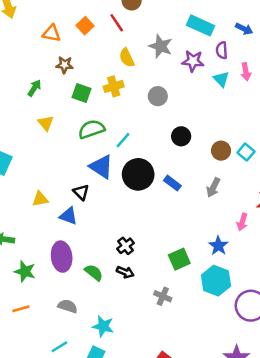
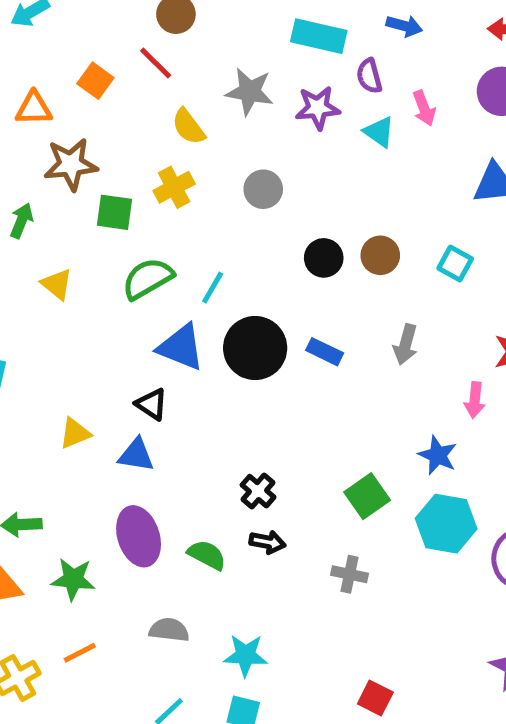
brown star: (64, 65) -> (71, 164), size x1.5
brown circle: (221, 151) -> (380, 255), moved

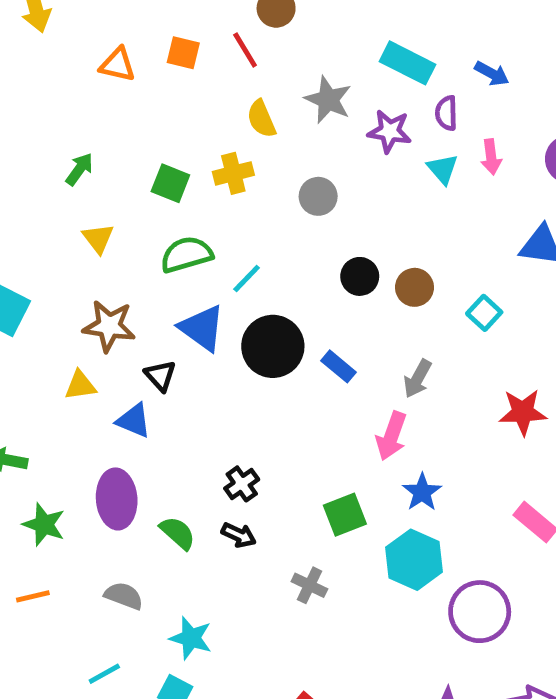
orange square: (95, 81) -> (183, 53), turned -36
brown star: (71, 164) -> (109, 326), moved
pink arrow: (475, 400) -> (391, 436), moved, size x1.4

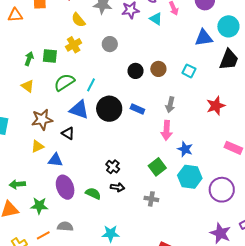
green arrow: (79, 169) -> (29, 59), moved
blue triangle: (134, 421) -> (55, 160), moved
gray semicircle: (124, 596) -> (65, 226), moved

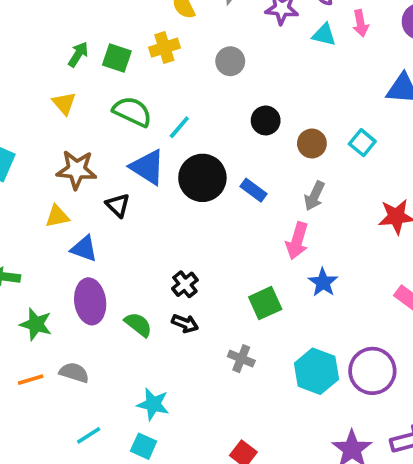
cyan triangle: (156, 19) -> (324, 35), turned -32
brown circle: (158, 69) -> (312, 143), moved
green semicircle: (64, 82) -> (132, 112), turned 45
cyan hexagon: (190, 177) -> (316, 371), moved

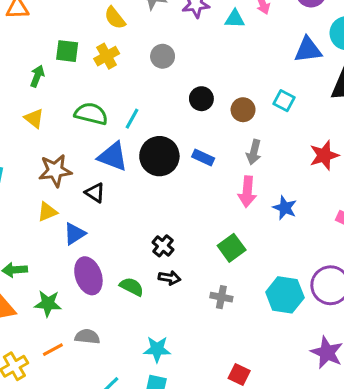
green square: (117, 58) -> (67, 51), moved
blue triangle: (84, 249) -> (75, 234), turned -40
blue star: (323, 282) -> (285, 208), moved

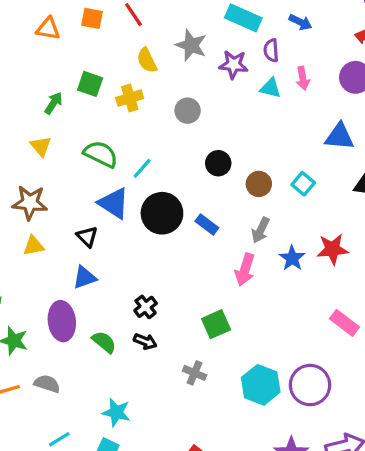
brown star: (55, 171) -> (30, 203), moved
blue star: (285, 208) -> (292, 258), moved
blue triangle: (75, 234) -> (85, 277), moved

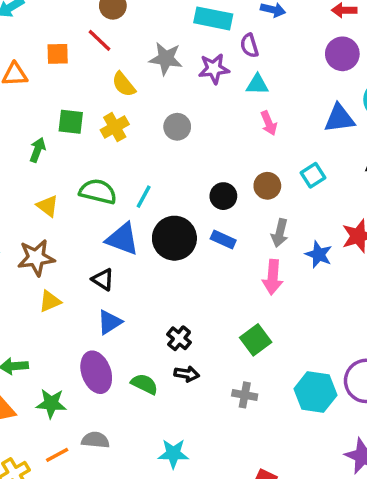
pink arrow: (303, 78) -> (269, 123), moved
yellow triangle: (41, 146) -> (47, 206), moved
black circle: (218, 163) -> (223, 196), moved
cyan square: (303, 184) -> (313, 175), turned 30

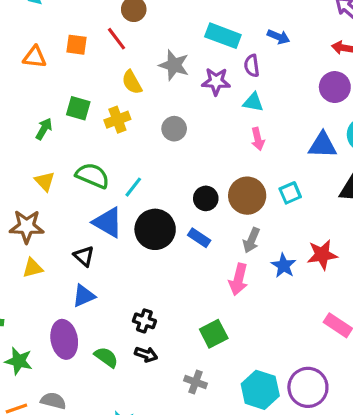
brown circle: (267, 186) -> (247, 196), size x1.5
black cross: (179, 338) -> (144, 321), turned -30

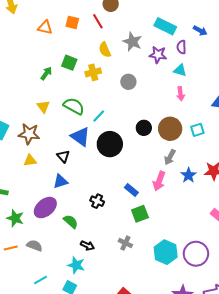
blue rectangle: (199, 238) -> (131, 190), moved
purple ellipse: (64, 339) -> (45, 208), turned 55
black arrow: (146, 354) -> (87, 245), moved

